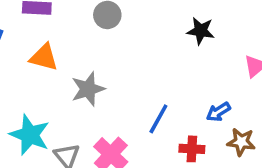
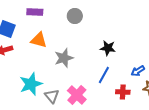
black star: (201, 31) -> (108, 48), moved
cyan star: (30, 135) -> (31, 84), turned 30

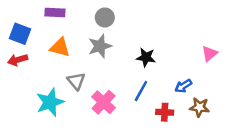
gray star: (64, 58) -> (100, 46), moved
pink cross: (77, 95) -> (104, 102), moved
gray triangle: (52, 96) -> (76, 81), moved

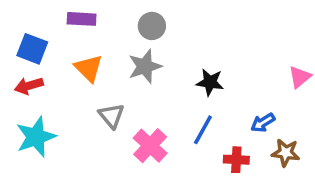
orange triangle: (60, 47) -> (89, 68), turned 30
cyan star: (50, 102) -> (36, 137), moved

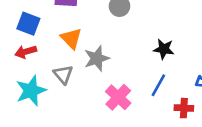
gray star: (145, 66) -> (97, 58), moved
gray triangle: (111, 116) -> (63, 75), moved

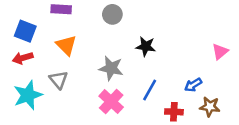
black star: (164, 49) -> (146, 46), moved
gray star: (97, 58) -> (111, 68), moved, turned 30

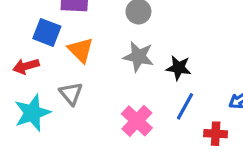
blue square: (25, 31) -> (47, 32), moved
black star: (146, 46) -> (179, 68), moved
gray star: (111, 68) -> (138, 57), moved

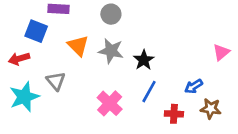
orange triangle: (81, 50) -> (78, 46), moved
black star: (179, 68) -> (144, 60), turned 30

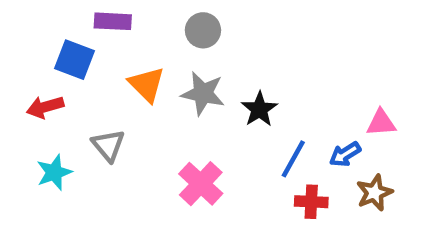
pink triangle: (221, 52) -> (381, 123), moved, turned 36
blue line: (149, 92) -> (293, 159), moved
cyan star: (24, 97) -> (54, 172), size x0.7
brown star: (211, 109) -> (374, 193), turned -30

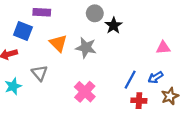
gray circle: (203, 30) -> (95, 13), moved
black star: (259, 109) -> (114, 25), moved
pink triangle: (381, 123) -> (163, 48), moved

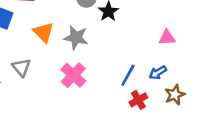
pink cross: (85, 92) -> (73, 75), moved
red cross: (139, 101) -> (138, 100), turned -32

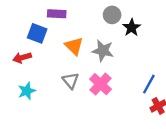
gray triangle: (21, 67) -> (71, 81), moved

